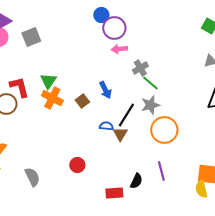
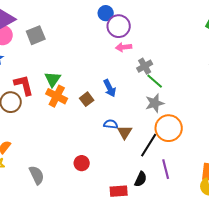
black line: (126, 115) -> (149, 145), moved

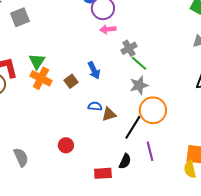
brown triangle: (125, 132) -> (109, 114), turned 42

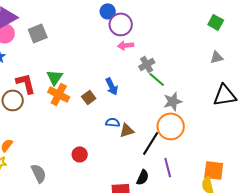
gray star: (139, 85) -> (173, 101), moved
red circle: (66, 145) -> (80, 154), moved

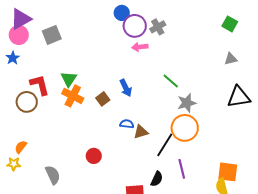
gray cross: (147, 64) -> (158, 27), moved

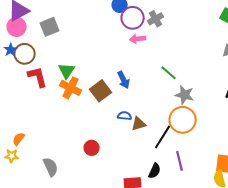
brown square: (103, 99) -> (101, 91), size x1.5
brown circle: (27, 102) -> (25, 54), moved
gray star: (187, 103) -> (185, 95), turned 30

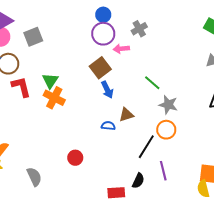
purple circle: (133, 18) -> (103, 34), moved
brown square: (101, 91) -> (100, 68), moved
orange circle: (183, 120) -> (166, 130), size x0.7
brown triangle: (139, 124) -> (126, 115), moved

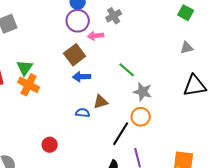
blue arrow: (107, 90) -> (82, 77), turned 114

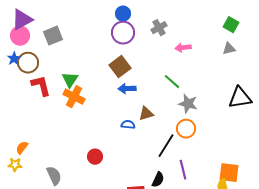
pink arrow: (96, 36) -> (183, 48), moved
gray triangle: (187, 48) -> (229, 49), moved

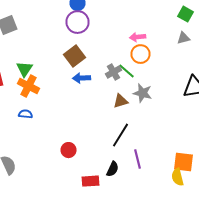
gray cross: (159, 28) -> (114, 72), moved
brown triangle: (146, 114) -> (120, 101), moved
blue semicircle: (128, 125) -> (26, 114), moved
orange circle: (186, 129) -> (140, 54), moved
red circle: (95, 157) -> (68, 150), moved

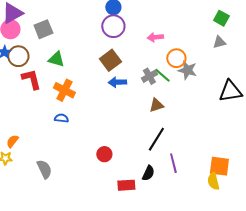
pink arrow: (138, 37) -> (155, 37), moved
green triangle: (24, 69) -> (56, 59), moved, turned -48
gray star: (142, 93) -> (187, 70), moved

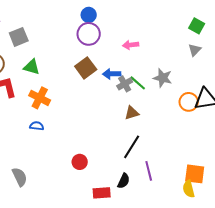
gray triangle: (219, 42) -> (195, 50), turned -32
orange circle: (176, 58) -> (189, 102), moved
blue arrow: (117, 82) -> (112, 74), moved

